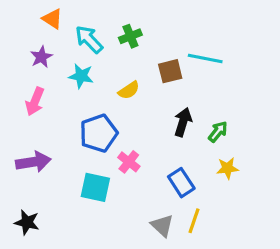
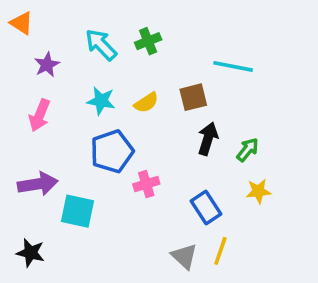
orange triangle: (52, 19) -> (21, 23), moved
brown square: (170, 71) -> (193, 97), moved
cyan star: (81, 76) -> (101, 101), moved
pink cross: (129, 162) -> (146, 184), turned 35
cyan square: (95, 187) -> (78, 211), moved

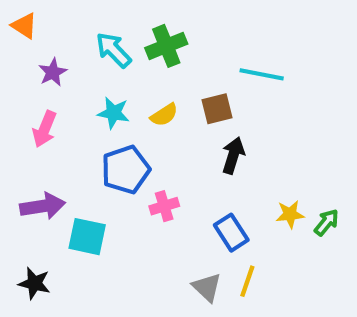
green cross: (148, 41) -> (166, 46), size x1.4
green arrow: (248, 150) -> (326, 222), moved

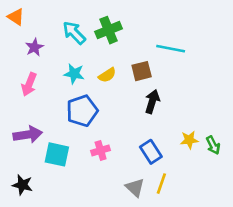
pink cross: (164, 206) -> (101, 150), moved
green arrow: (326, 222) -> (213, 145), turned 114

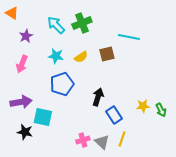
black arrow: (152, 102) -> (98, 97), moved
pink cross: (101, 150) -> (83, 140), moved
black star: (22, 185) -> (25, 132), moved

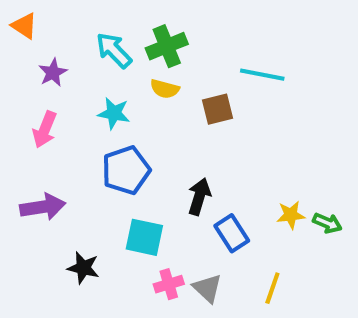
yellow semicircle: (81, 57) -> (165, 89), moved, turned 48
green arrow: (161, 110) -> (327, 223), turned -40
cyan square: (43, 117) -> (144, 237), moved
black star: (25, 132) -> (83, 268), moved
yellow line: (122, 139) -> (272, 288), moved

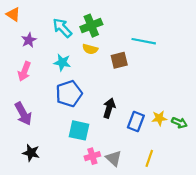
purple arrow: (43, 207) -> (23, 114), turned 70
blue rectangle: (232, 233) -> (136, 122), moved, turned 54
black star: (83, 268) -> (31, 153), moved

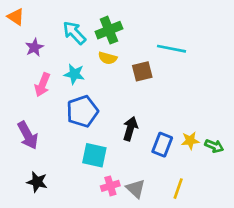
pink arrow: (24, 71) -> (42, 85), moved

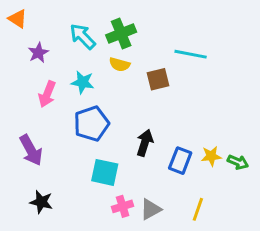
gray triangle: (136, 189) -> (151, 209), turned 48

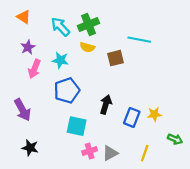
orange triangle: (18, 19) -> (24, 17), moved
purple star: (38, 53) -> (28, 47), moved
green arrow: (238, 162) -> (175, 139), moved

